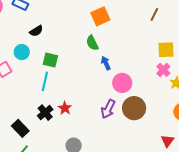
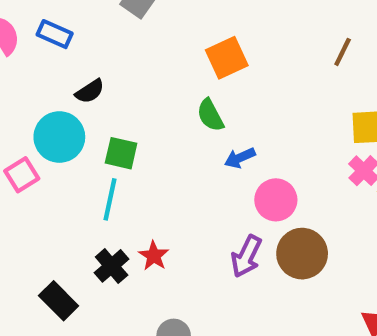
cyan circle: (22, 52) -> (59, 137), size x1.5
blue arrow: (106, 63) -> (240, 158), turned -88

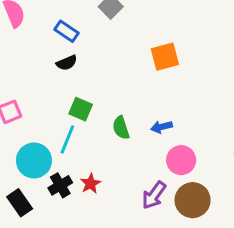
blue rectangle: (55, 34) -> (66, 31), moved
green semicircle: (210, 115) -> (121, 128), moved
cyan circle: (59, 137) -> (34, 160), moved

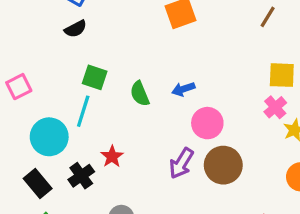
black cross: (60, 185) -> (81, 176), moved

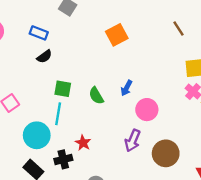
brown line: (268, 17) -> (179, 29), turned -56
blue arrow: (183, 89) -> (126, 88), turned -35
brown circle: (223, 165) -> (166, 153), moved
black cross: (81, 176) -> (63, 159), turned 30

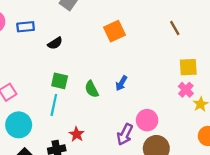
blue rectangle: (39, 33) -> (26, 27), moved, turned -30
black semicircle: (44, 56) -> (55, 43), moved
pink circle: (147, 110) -> (147, 120), moved
cyan circle: (37, 135) -> (19, 125), moved

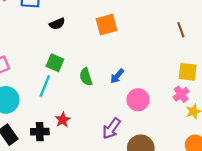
orange square: (114, 31) -> (106, 25), moved
pink circle: (147, 120) -> (138, 100), moved

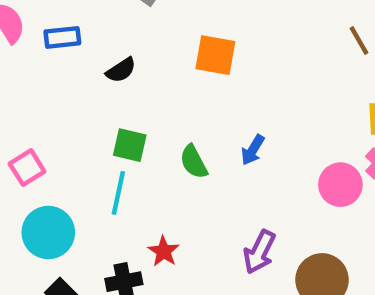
orange square: (106, 25) -> (215, 55), turned 35
pink circle: (138, 100) -> (340, 185), moved

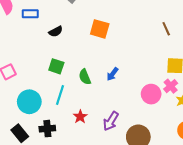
cyan line: (118, 193) -> (60, 95), moved
cyan circle: (48, 232) -> (29, 102), moved
red star: (164, 251) -> (80, 117), moved

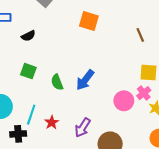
orange square: (100, 29) -> (89, 21), moved
blue arrow: (112, 74) -> (85, 80), size x1.5
cyan line: (60, 95) -> (31, 115), moved

